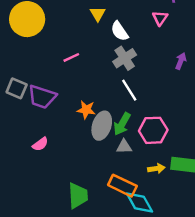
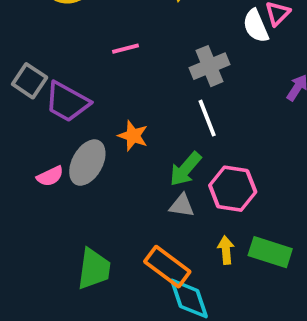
white semicircle: (120, 31) -> (256, 26), moved
gray ellipse: (102, 126) -> (87, 163), moved
yellow arrow: (156, 169) -> (226, 250), turned -98

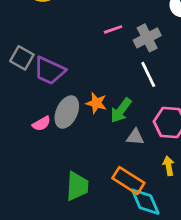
pink line: (126, 49) -> (113, 29), moved
orange star: (133, 136) -> (96, 103), moved
green arrow: (185, 169) -> (121, 110), moved

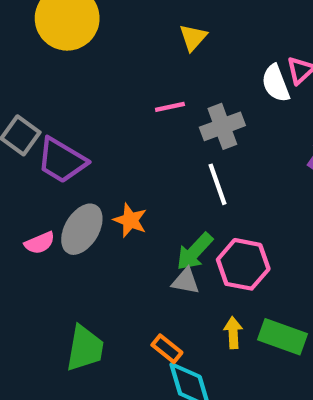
green arrow: (121, 110) -> (195, 252), moved
orange rectangle: (128, 181) -> (167, 349), size x0.6

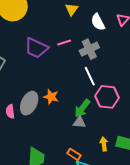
white semicircle: (276, 83) -> (98, 22), moved
purple trapezoid: (62, 160) -> (36, 48), moved
pink semicircle: (40, 243) -> (10, 111), turned 112
pink hexagon: (243, 264) -> (107, 97), moved

